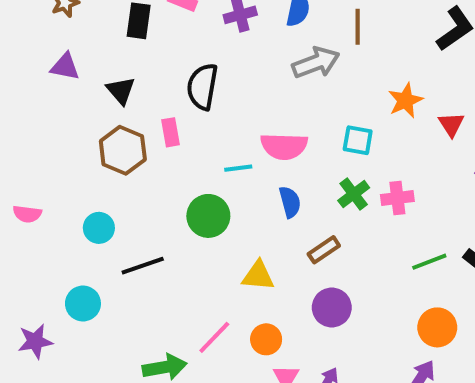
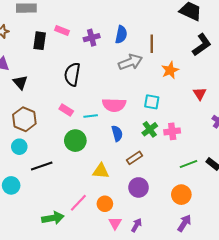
black triangle: (121, 91) -> (20, 82), moved
orange star: (405, 100) -> (170, 70), moved
pink rectangle: (171, 132) -> (66, 110), moved, turned -48
brown hexagon: (123, 150) -> (24, 119), moved
orange circle: (437, 327) -> (181, 195), moved

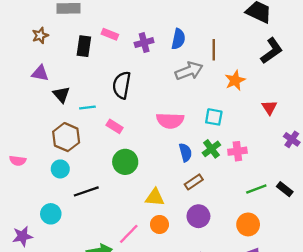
cyan line: (91, 116) -> (87, 108), moved
blue semicircle: (117, 133) -> (185, 152), moved
orange circle: (105, 204) -> (159, 224), moved

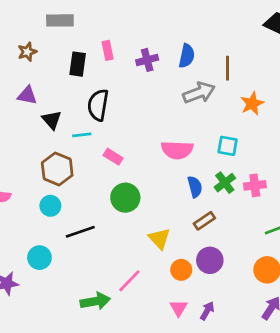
pink rectangle: (110, 34) -> (108, 50), turned 56
black semicircle: (122, 85) -> (98, 105), moved
yellow triangle: (155, 197) -> (159, 239), turned 42
orange circle: (159, 224) -> (181, 270), moved

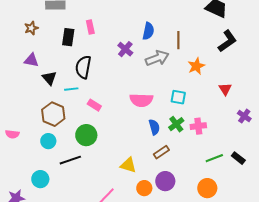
purple cross: (147, 60) -> (125, 49), moved, turned -35
green circle: (125, 198) -> (86, 135), moved
yellow triangle: (159, 239) -> (128, 165), turned -30

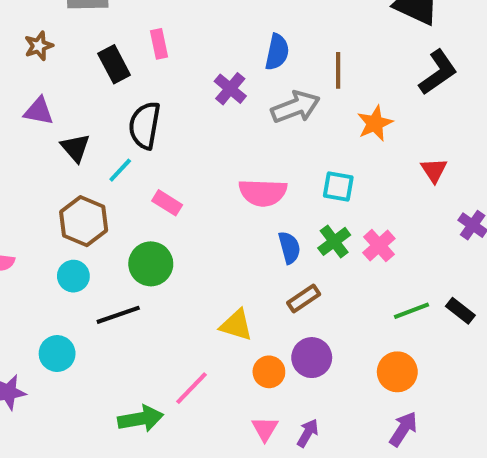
black rectangle: (68, 37) -> (114, 64), turned -36
cyan line: (71, 89) -> (120, 170), turned -40
pink cross: (198, 126) -> (379, 246), turned -35

